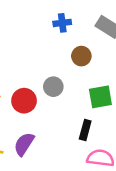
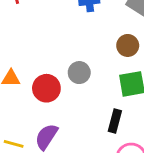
brown circle: (81, 56) -> (128, 45), moved

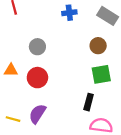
gray circle: (79, 73) -> (37, 47), moved

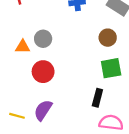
orange triangle: (11, 70) -> (23, 47), moved

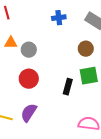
orange triangle: (23, 47) -> (11, 43), moved
black rectangle: (97, 98) -> (68, 87), moved

